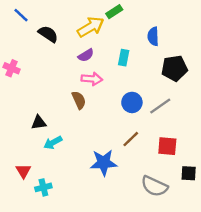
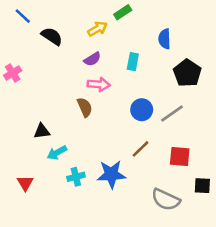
yellow arrow: (91, 27) -> (97, 29), size x0.7
pink cross: (12, 68) -> (13, 73), turned 35
black pentagon: (174, 68) -> (187, 73), turned -30
cyan cross: (43, 187) -> (76, 177), moved

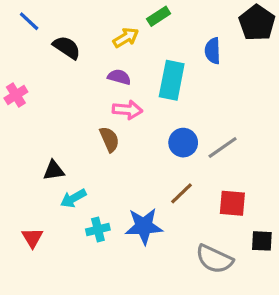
purple semicircle: (92, 59) -> (119, 77), turned -132
cyan rectangle: (133, 62) -> (172, 80), size x1.6
black pentagon: (187, 73) -> (257, 23), moved

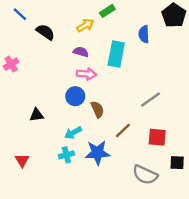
brown semicircle: (109, 139) -> (97, 109), moved
blue circle: (183, 143) -> (75, 96), moved
cyan arrow: (73, 198) -> (73, 133), moved

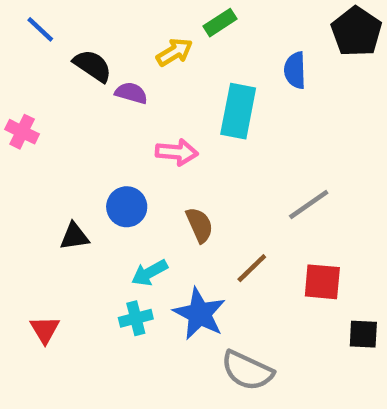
purple semicircle: (81, 52) -> (131, 93), moved
pink cross: (11, 64) -> (22, 132), turned -32
blue circle: (75, 96) -> (127, 207), moved
blue star: (97, 153) -> (199, 314), turned 30
gray semicircle: (145, 175) -> (247, 371), moved

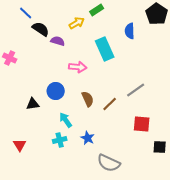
blue line: (40, 29) -> (26, 13), moved
cyan rectangle: (238, 111) -> (105, 49), turned -35
brown line: (252, 268) -> (110, 104), moved
cyan arrow: (149, 273) -> (66, 120), turned 84
blue star: (199, 314) -> (88, 138), size x0.6

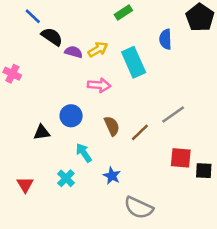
yellow arrow: (77, 23) -> (98, 49), moved
cyan cross: (60, 140) -> (66, 178), moved, turned -32
black square: (160, 147) -> (204, 171), moved

